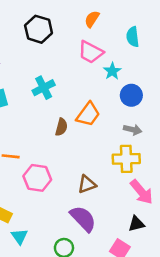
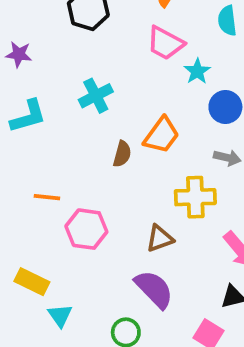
yellow cross: (126, 159) -> (195, 197), moved

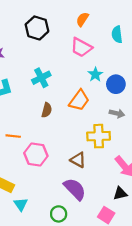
cyan star: (197, 71) -> (95, 74), moved
brown semicircle: (122, 154) -> (47, 110), moved
brown triangle: (160, 238) -> (78, 160), turned 49

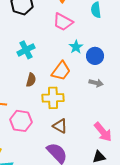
yellow cross: (99, 136) -> (53, 98), moved

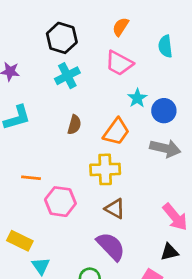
cyan cross: (26, 50) -> (67, 76), moved
brown semicircle: (31, 80) -> (74, 125), moved
gray arrow: (96, 83) -> (165, 148), size x1.5

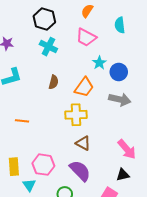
cyan cross: (67, 76) -> (48, 47), turned -36
pink hexagon: (60, 202) -> (43, 165), moved
yellow rectangle: (20, 241) -> (14, 167), turned 60

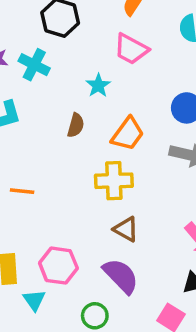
cyan cross: (48, 47) -> (34, 65), moved
cyan star: (99, 63) -> (98, 85), moved

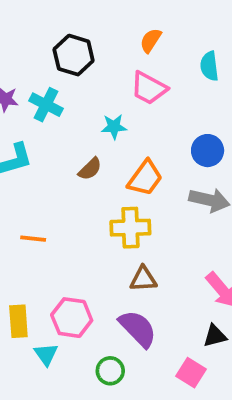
cyan star: (98, 85) -> (114, 127), turned 30
brown semicircle: (76, 125) -> (90, 169), turned 30
brown triangle: (126, 229) -> (143, 279), turned -32

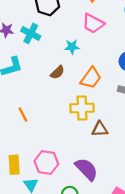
orange line: (33, 239) -> (23, 115), turned 56
brown triangle: (143, 279) -> (100, 129), moved

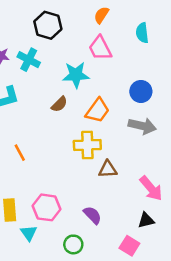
pink trapezoid: (93, 23) -> (100, 48), turned 35
cyan star: (72, 47) -> (76, 75), size x1.5
purple semicircle: (86, 169) -> (92, 215), size x0.7

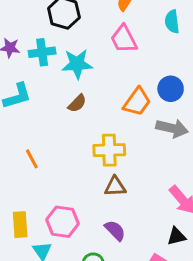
cyan cross: (29, 60) -> (42, 52), turned -35
cyan star: (76, 75) -> (77, 64), moved
orange trapezoid: (98, 111) -> (137, 102), moved
brown triangle: (108, 169) -> (115, 187), moved

